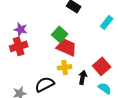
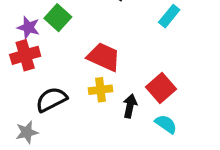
green square: (60, 34) -> (58, 18), moved
black semicircle: (45, 84) -> (51, 100), moved

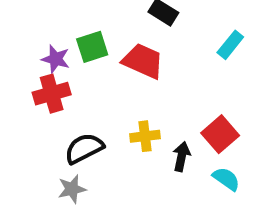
green square: (58, 18) -> (92, 47), turned 30
red trapezoid: (104, 57) -> (143, 61), moved
gray star: (27, 132) -> (72, 189), moved

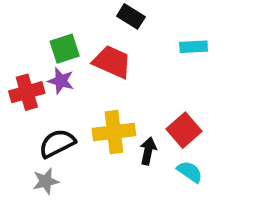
cyan rectangle: (230, 45) -> (194, 47), turned 48
purple star: (56, 59) -> (61, 81), moved
yellow cross: (145, 136) -> (114, 132), size x1.5

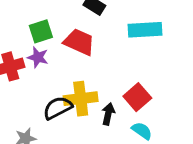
cyan rectangle: (194, 47) -> (145, 30), size x1.5
black semicircle: (57, 143) -> (58, 108), moved

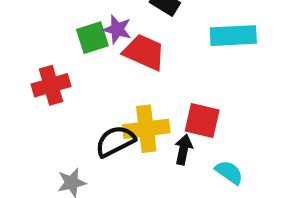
purple star: (38, 57) -> (117, 29), moved
red square: (137, 97) -> (202, 120), moved, turned -36

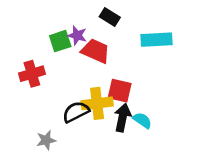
red square: (202, 120) -> (120, 91), moved
black arrow: (184, 149) -> (123, 118), size x1.4
cyan semicircle: (229, 172) -> (142, 120), moved

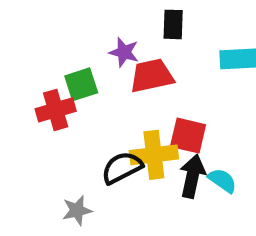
black rectangle: (110, 17) -> (173, 24), turned 60
green square: (60, 41) -> (81, 84), moved
red trapezoid: (96, 51) -> (152, 76), turned -36

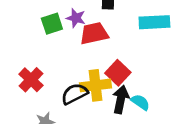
green square: (81, 84) -> (52, 24), moved
red cross: (56, 110) -> (31, 80), moved, turned -30
red square: (188, 136) -> (118, 73), turned 30

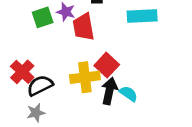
red trapezoid: (94, 33) -> (84, 27), turned -88
black semicircle: (74, 94) -> (40, 85), moved

